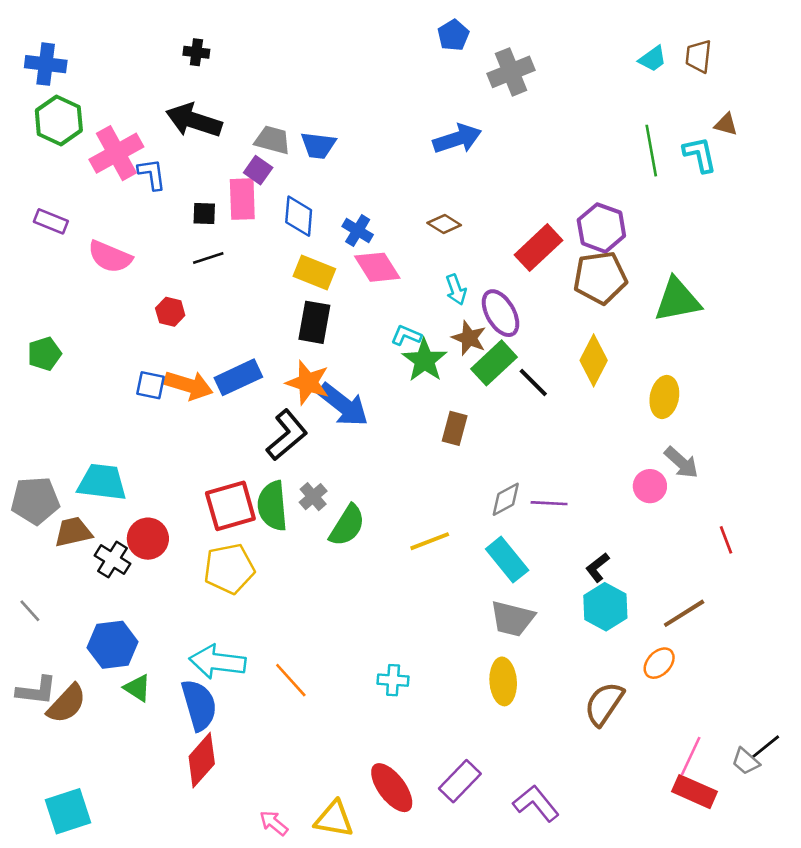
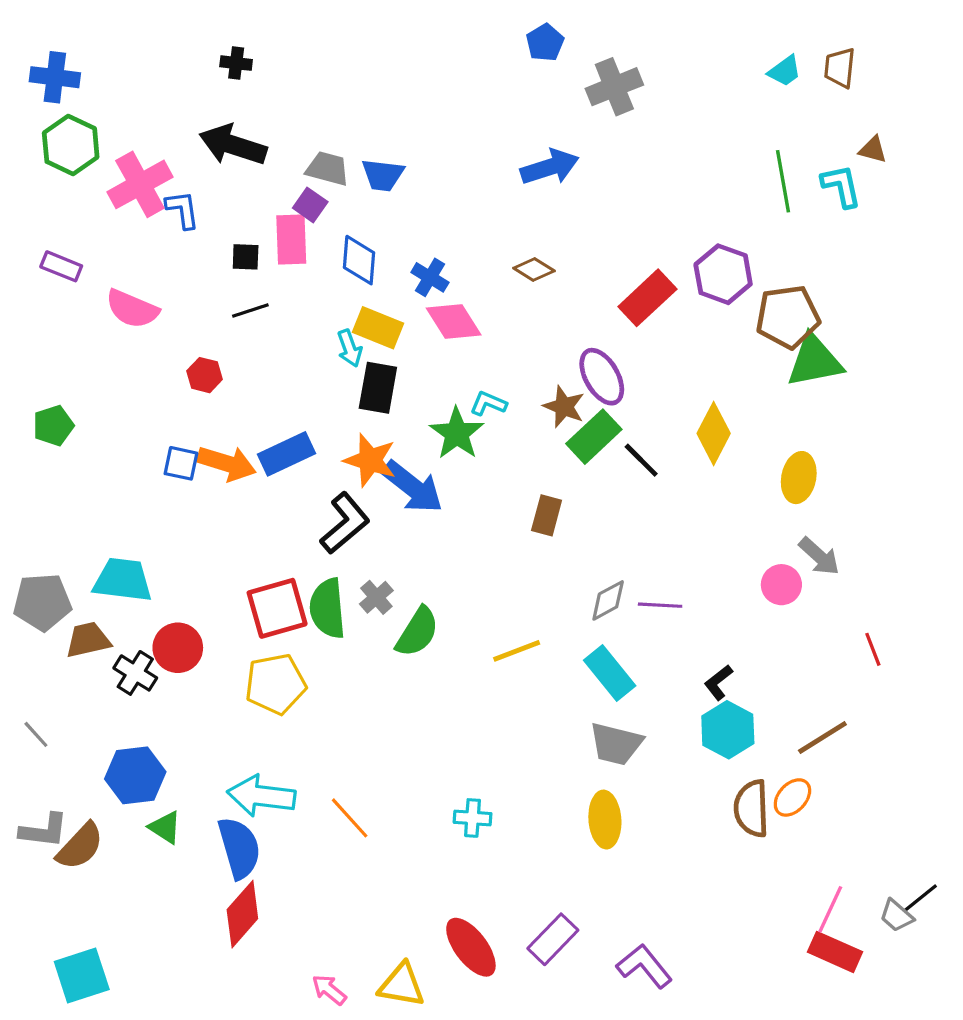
brown pentagon: (600, 278) -> (788, 317), moved
cyan arrow: (456, 290) -> (350, 348), moved
green star: (424, 360) -> (457, 433), moved
brown semicircle: (604, 704) -> (751, 808), moved, turned -36

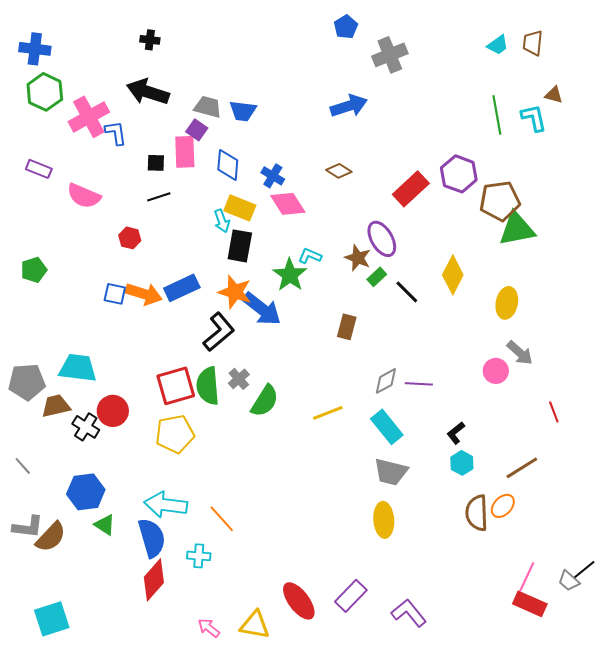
green rectangle: (594, 437) -> (377, 277), size x0.6
cyan hexagon: (728, 730) -> (462, 463), size x0.7
cyan cross: (473, 818) -> (199, 556), moved

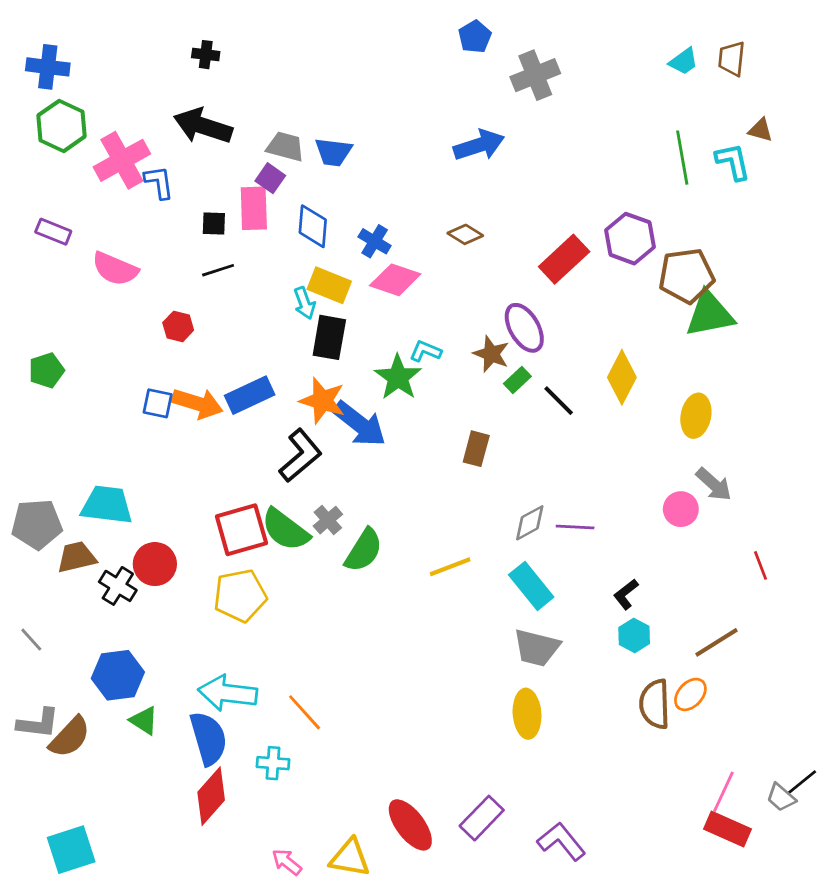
pink diamond: (288, 204) -> (395, 280), turned -39
green semicircle: (208, 386) -> (285, 530), turned -48

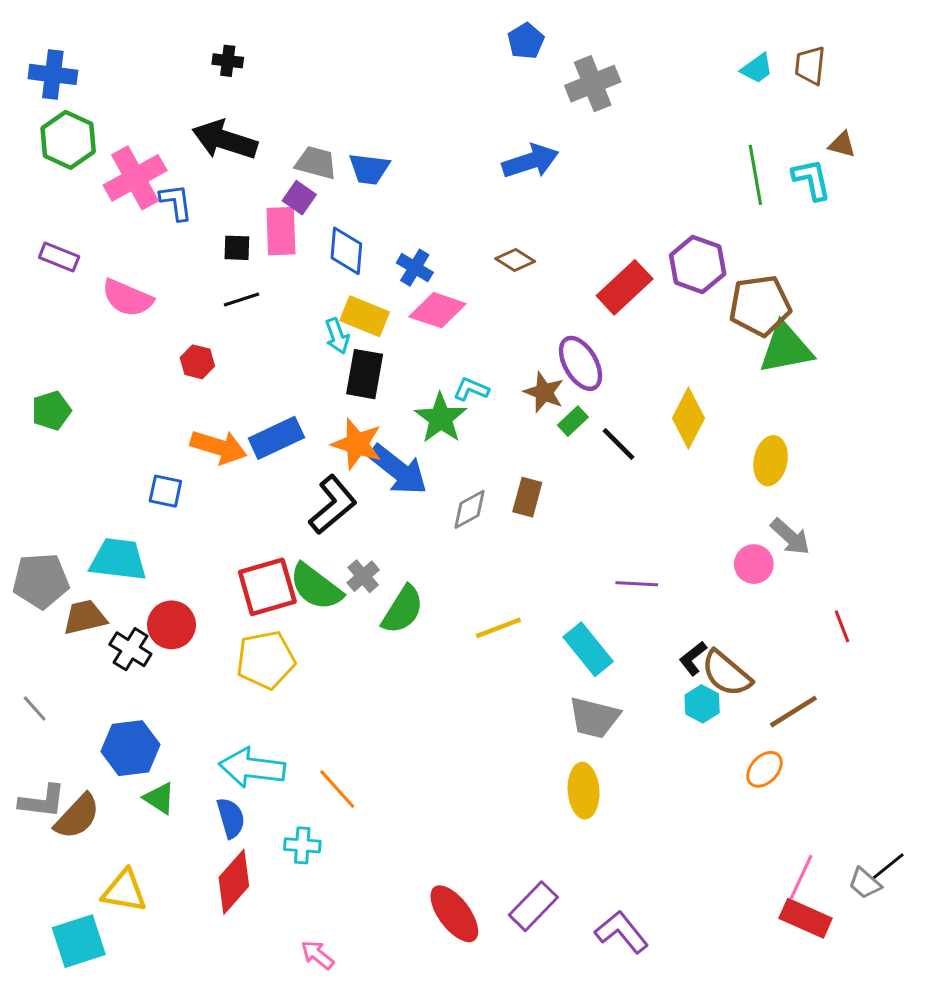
blue square: (158, 403) -> (165, 491), moved
gray diamond: (530, 523) -> (470, 509), moved
brown semicircle: (655, 704) -> (726, 674), moved, turned -48
blue semicircle: (208, 738) -> (231, 818), size x0.7
yellow triangle: (350, 858) -> (124, 891), moved

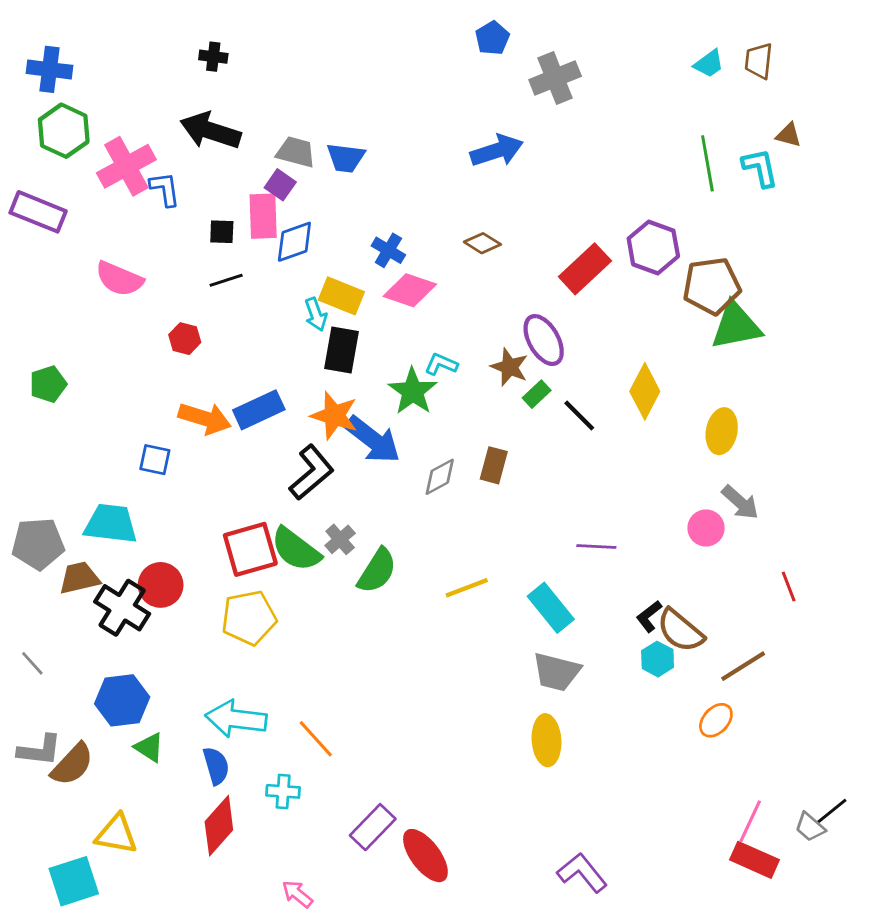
blue diamond: (346, 251) -> (294, 242), moved, turned 66
purple rectangle: (59, 257) -> (38, 212), moved, size x1.5
black cross: (130, 649) -> (122, 608), size x1.4
purple rectangle: (533, 906) -> (373, 827), moved

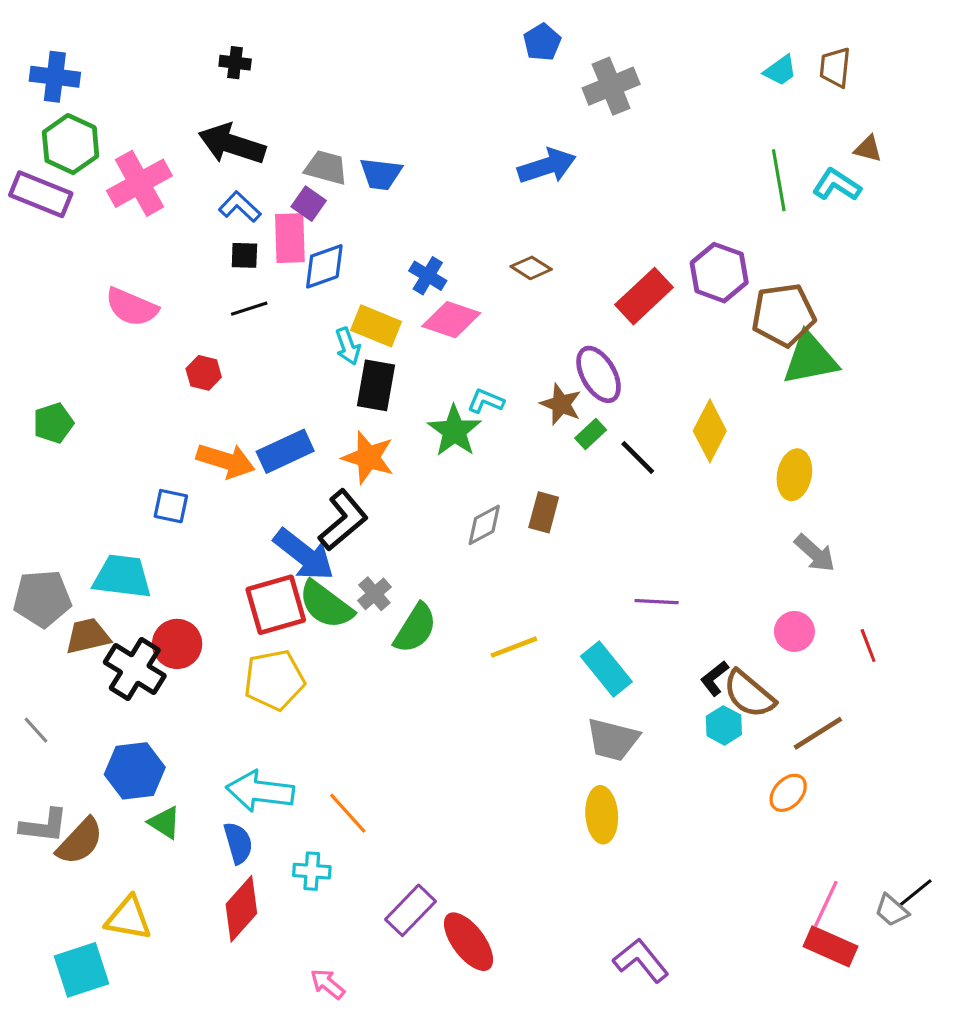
cyan L-shape: (760, 168) -> (837, 185), turned -45
blue L-shape: (165, 189) -> (240, 207), moved, turned -39
purple rectangle: (38, 212) -> (41, 194), moved
blue arrow: (373, 440) -> (304, 555), moved
pink circle: (706, 528) -> (794, 631), moved

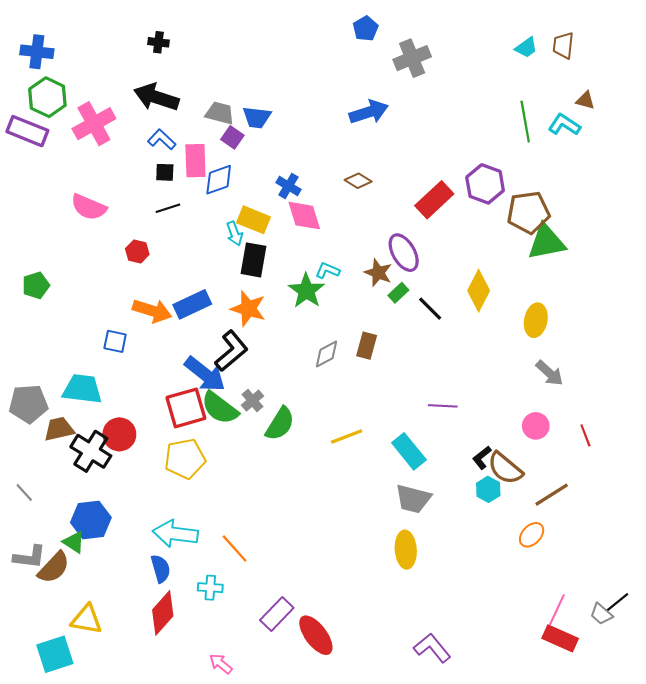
purple square: (309, 204) -> (232, 137), moved
pink diamond: (451, 320) -> (304, 216), turned 54
green triangle: (165, 823) -> (74, 542), moved

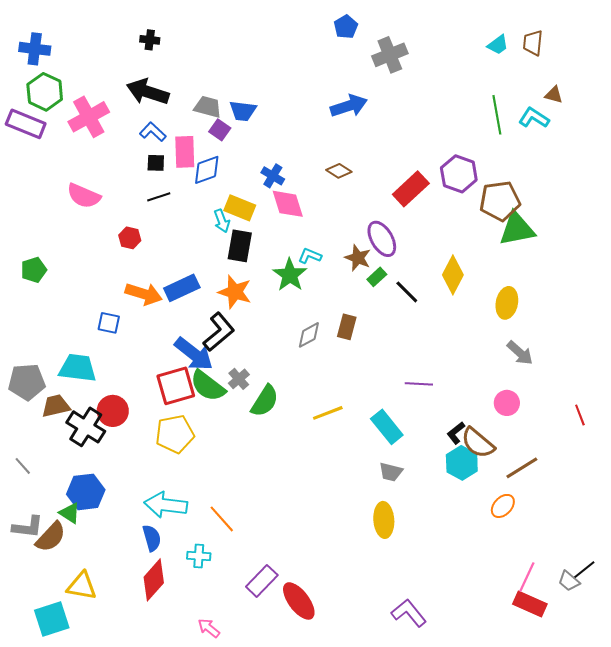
red line: (585, 435) -> (580, 415), moved
cyan hexagon: (488, 489) -> (462, 463), size x1.4
gray trapezoid: (413, 499) -> (391, 472), size x0.7

